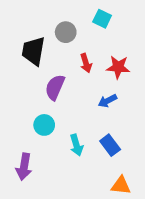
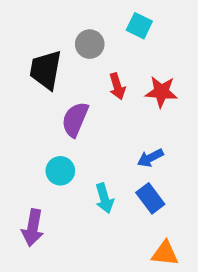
blue arrow: (107, 101) -> (150, 158), moved

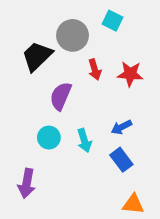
gray circle: (90, 44) -> (73, 35), size x1.4
black trapezoid: (46, 70) -> (37, 56), turned 36
cyan arrow: (104, 198) -> (84, 140), moved

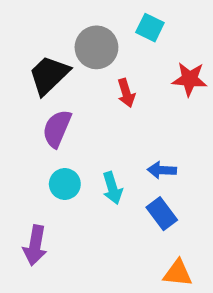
red star: (130, 74) -> (190, 79), moved
purple semicircle: (61, 96) -> (57, 129), moved
blue arrow: (121, 127) -> (162, 170), turned 30

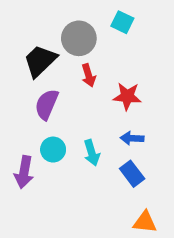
red star: (190, 79) -> (127, 96), moved
red arrow: (126, 93) -> (89, 75), moved
purple arrow: (35, 245) -> (24, 172), moved

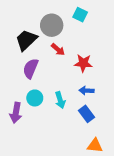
red arrow: (89, 75) -> (58, 49), turned -32

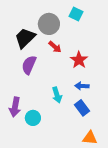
red star: (83, 63) -> (79, 60), turned 30
cyan circle: (35, 98) -> (33, 118), moved

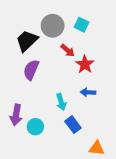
cyan square: (76, 14) -> (82, 25), moved
red arrow: (55, 47) -> (68, 50), moved
blue rectangle: (82, 108) -> (73, 125), moved

